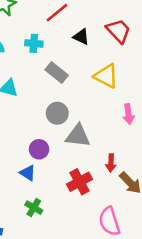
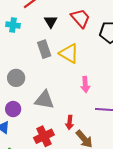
black triangle: (81, 37) -> (51, 21), turned 32
gray rectangle: (57, 72) -> (44, 49), moved, turned 30
gray circle: (57, 113) -> (16, 78), moved

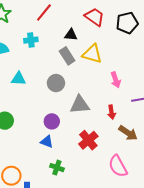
black triangle: (51, 21) -> (71, 35), moved, turned -40
gray circle: (16, 78) -> (56, 83), moved
red arrow: (70, 122) -> (112, 112), moved

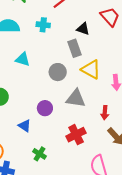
yellow triangle: (92, 54) -> (91, 70), moved
blue triangle: (47, 142) -> (25, 126), moved

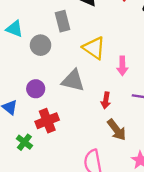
gray rectangle: (75, 48) -> (62, 21), moved
gray circle: (58, 72) -> (41, 45), moved
red cross: (76, 135) -> (47, 121), moved

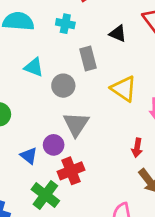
gray triangle: (73, 81) -> (76, 124), moved, turned 50
purple circle: (36, 89) -> (54, 145), moved
green cross: (24, 142) -> (45, 195), size x1.5

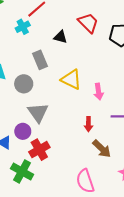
cyan cross: (65, 24) -> (23, 27), moved, turned -32

